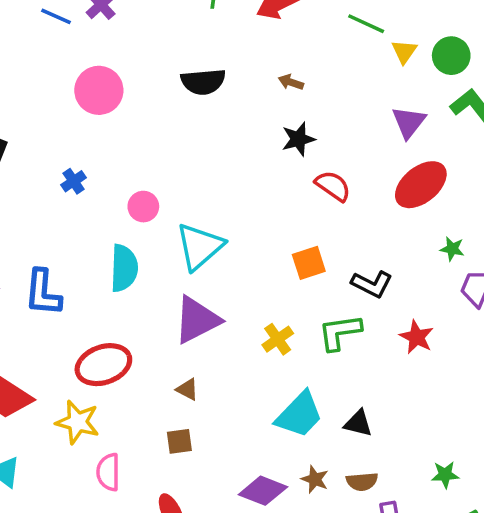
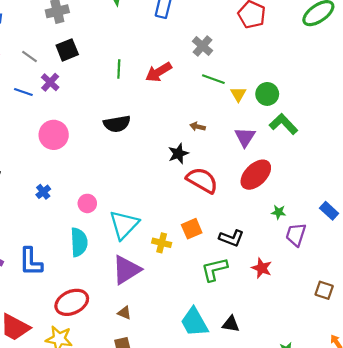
brown arrow: (291, 82) -> (198, 127), moved
red semicircle: (333, 186) -> (202, 180), size x1.4
yellow cross: (278, 339) -> (162, 243), moved, turned -36
cyan trapezoid: (299, 415) -> (194, 322), turned 112

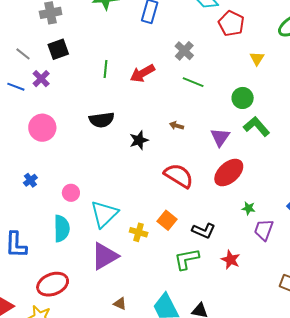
yellow triangle: (238, 94) -> (257, 58), moved
black star: (178, 154) -> (139, 140), moved
orange square: (192, 229) -> (167, 220), turned -30
brown triangle: (124, 313) -> (120, 304), moved

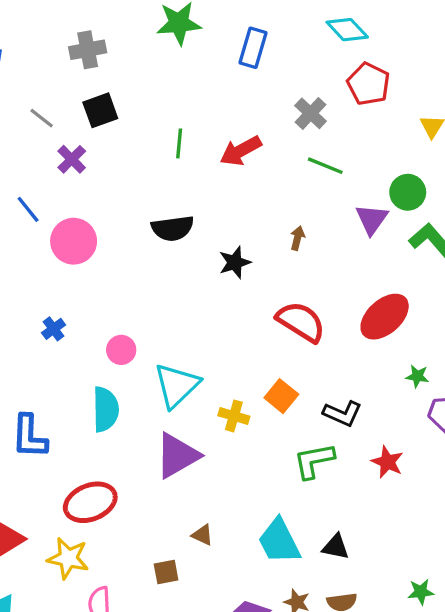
red pentagon: (231, 24) -> (368, 84), moved
blue line: (16, 87) -> (28, 209), moved, turned 30
brown arrow: (176, 126) -> (297, 238), turned 88
purple triangle: (220, 137) -> (372, 219), moved

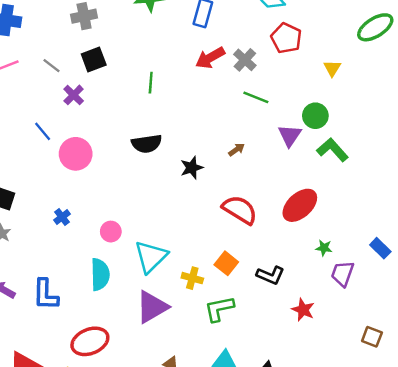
red arrow: (241, 151) -> (210, 58), moved
brown arrow: (297, 238) -> (237, 150), turned 42
green L-shape: (314, 461) -> (219, 309), moved

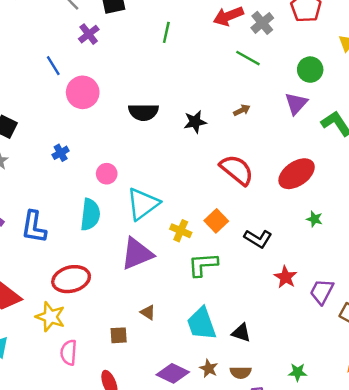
green line: (256, 97) -> (248, 58), moved
green circle: (315, 116) -> (310, 70), moved
black semicircle: (147, 144) -> (143, 112), moved
purple trapezoid: (342, 274) -> (322, 292), moved

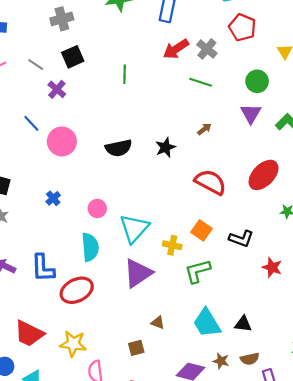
red ellipse: (71, 279) -> (77, 290), moved

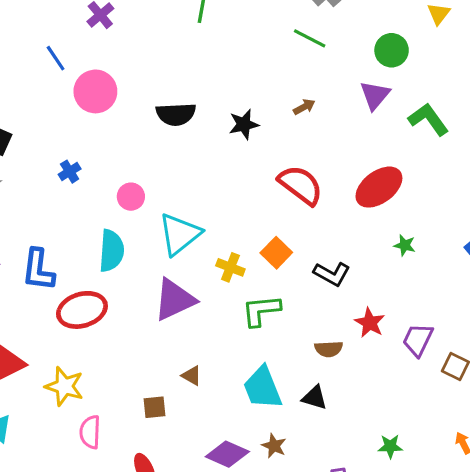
brown semicircle: (250, 359) -> (329, 349), moved

